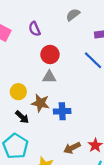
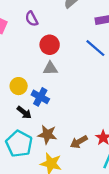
brown star: (40, 103) -> (47, 135), moved
blue cross: (62, 111) -> (40, 97), moved, turned 35

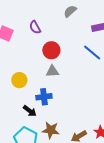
yellow circle: (19, 86) -> (19, 80), moved
blue cross: (40, 97) -> (44, 97), turned -35

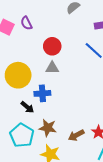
purple semicircle: (35, 27) -> (26, 23), moved
yellow circle: (19, 80) -> (18, 75), size x1.6

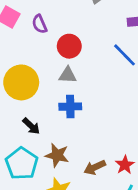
purple semicircle: (26, 23) -> (39, 24), moved
blue cross: (42, 93) -> (70, 107), moved

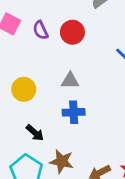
red circle: (69, 46) -> (72, 32), moved
yellow circle: (21, 82) -> (24, 89), size x0.7

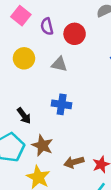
gray triangle: (70, 81) -> (59, 64), moved
yellow circle: (24, 89) -> (24, 58), moved

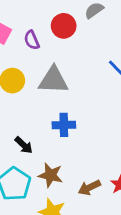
red circle: (75, 34) -> (64, 26), moved
gray triangle: (59, 64) -> (53, 80), size x1.6

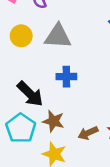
black arrow: (24, 145) -> (30, 94), size x1.6

